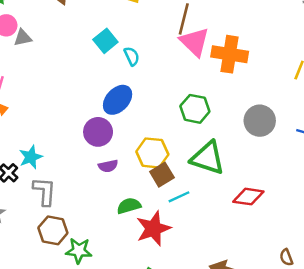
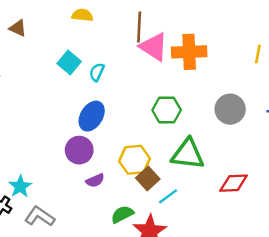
cyan semicircle: (132, 56) -> (97, 72), turned -120
gray L-shape: (44, 191) -> (40, 216), turned -48

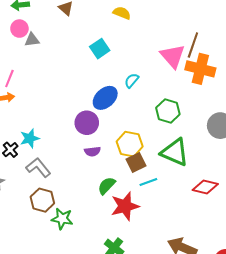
brown line: (139, 27) -> (193, 45), moved
cyan semicircle: (97, 72) -> (132, 80), moved
green semicircle: (122, 214) -> (107, 186), turned -36

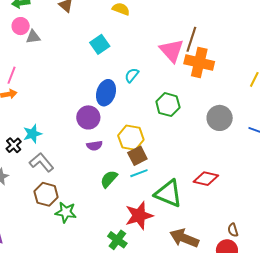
blue ellipse: (105, 98) -> (106, 93), turned -30
green triangle: (175, 152) -> (168, 194), moved
cyan line: (148, 182) -> (139, 173), moved
red star: (125, 206) -> (139, 216), moved

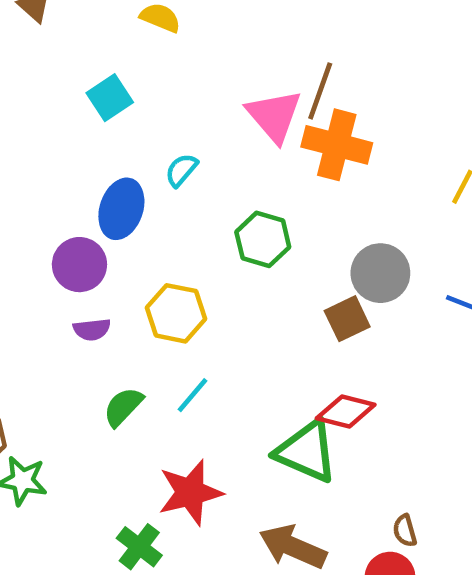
brown square: (137, 156) -> (347, 319), moved
cyan line: (139, 173) -> (193, 395), turned -30
green triangle: (168, 194) -> (306, 451), moved

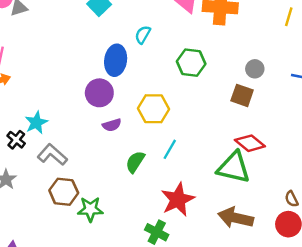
gray circle: (380, 273) -> (255, 69), size x0.6
brown square: (347, 319) -> (242, 95), turned -35
red diamond: (346, 411) -> (250, 143), turned 36

